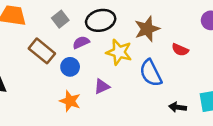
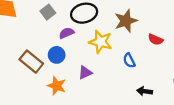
brown rectangle: (42, 51) -> (31, 62), moved
blue semicircle: (151, 73) -> (129, 60), size x0.6
black arrow: (178, 107) -> (145, 91), moved

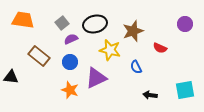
purple semicircle: (66, 33) -> (71, 39), moved
brown rectangle: (31, 62) -> (39, 56), moved
purple triangle: (85, 73) -> (96, 78), size x1.6

